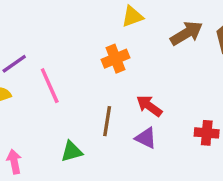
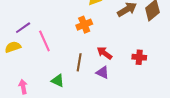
red cross: (207, 133) -> (139, 57), moved
green triangle: (72, 151) -> (58, 81), turned 40

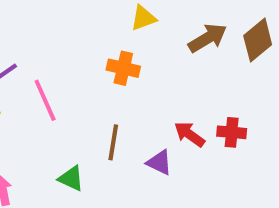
orange cross: (84, 25) -> (123, 68), turned 35
red arrow: (105, 53) -> (190, 134), moved

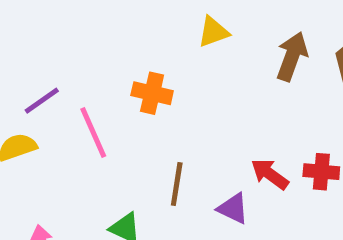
brown arrow: (208, 38) -> (292, 56), turned -39
orange cross: (123, 68) -> (152, 93), moved

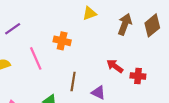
purple line: (42, 101) -> (13, 29), moved
red arrow: (270, 174) -> (115, 66), moved

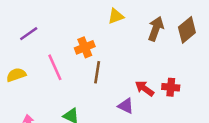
orange cross: (62, 41) -> (85, 47), turned -35
red arrow: (115, 66) -> (145, 88), moved
brown line: (73, 81) -> (97, 72), moved

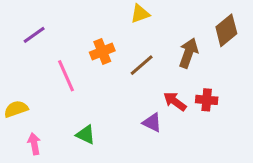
brown arrow: (156, 29) -> (188, 53), moved
brown line: (97, 72) -> (142, 65), moved, turned 40
yellow semicircle: (16, 75) -> (16, 109), moved

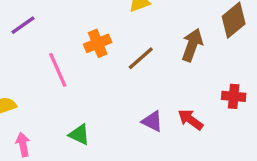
red cross: (207, 100) -> (234, 96), moved
red arrow: (175, 101) -> (190, 120), moved

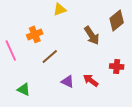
brown arrow: (192, 45) -> (92, 35), turned 126
brown line: (141, 58) -> (50, 56), moved

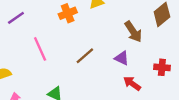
orange cross: (35, 34) -> (68, 13), moved
purple triangle: (68, 81) -> (122, 58), moved

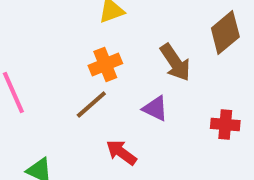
orange cross: (68, 13) -> (105, 65), moved
red arrow: (132, 83) -> (121, 152), moved

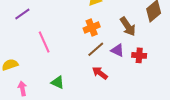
brown line: (91, 104) -> (96, 49), moved
red cross: (225, 124) -> (139, 55), moved

